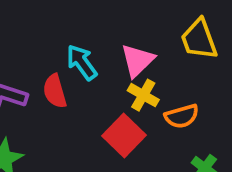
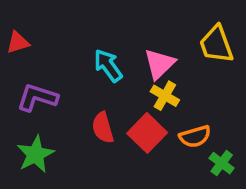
red semicircle: (55, 91) -> (103, 128), moved
orange semicircle: (182, 116) -> (195, 136), moved

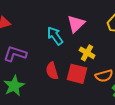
pink triangle: (160, 64) -> (76, 24), moved
red square: (147, 133) -> (77, 74), turned -30

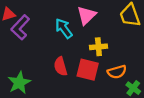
yellow cross: (87, 53) -> (98, 47), turned -35
purple L-shape: (15, 54) -> (20, 27), moved, turned -65

